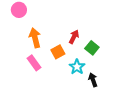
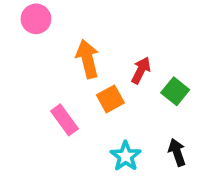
orange arrow: (35, 38) -> (87, 59), moved
cyan star: (77, 67) -> (126, 156), moved

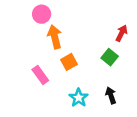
pink circle: (36, 19) -> (42, 14), moved
red arrow: (141, 70) -> (122, 33), moved

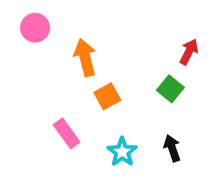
pink circle: (42, 14) -> (35, 28), moved
pink rectangle: (40, 75) -> (67, 133), moved

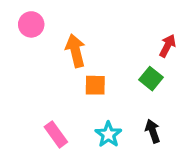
orange square: (107, 96) -> (95, 85), turned 30
pink rectangle: (67, 133) -> (56, 134), moved

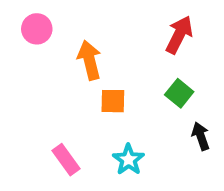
red arrow: (167, 46) -> (179, 35), moved, size x1.4
black arrow: (153, 131) -> (201, 136), moved

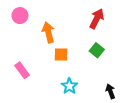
black arrow: (201, 136) -> (110, 91), moved
pink rectangle: (66, 160) -> (22, 70), moved

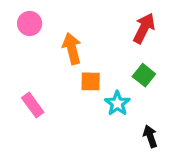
cyan star: (69, 86) -> (117, 103), moved
black arrow: (110, 91) -> (150, 136), moved

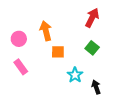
pink circle: (30, 23) -> (19, 39), moved
cyan star: (117, 103) -> (75, 75), moved

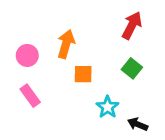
orange arrow: (46, 31) -> (66, 44), turned 30
black arrow: (96, 87) -> (138, 124), turned -48

